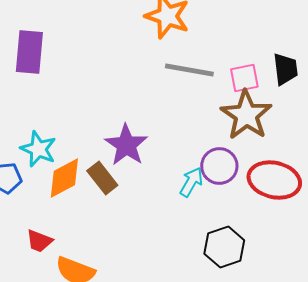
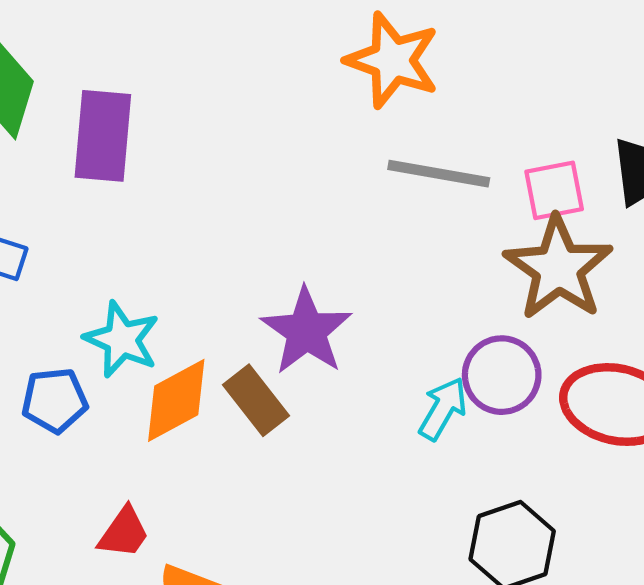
red trapezoid: (39, 241) -> (124, 533), turned -76

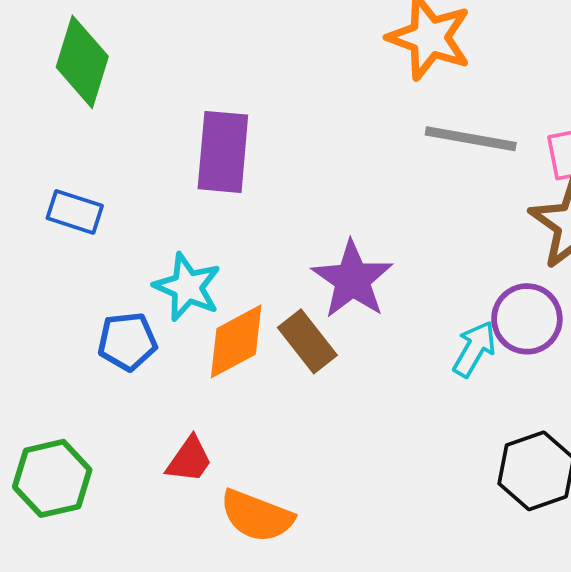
purple rectangle: (103, 136) -> (223, 152), moved

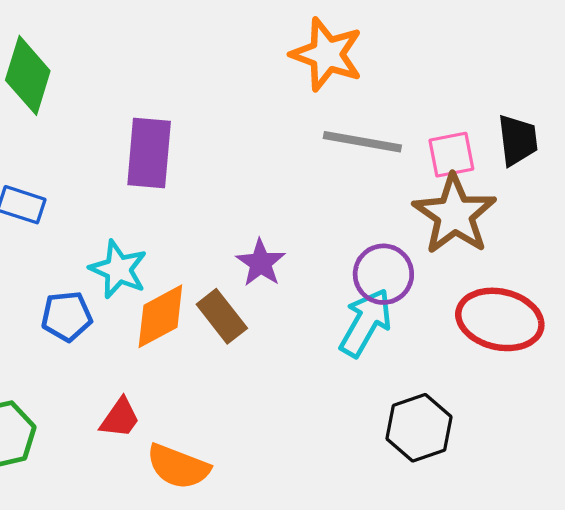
purple star: (352, 279) -> (261, 263), size x0.7
purple circle: (527, 319) -> (383, 274), moved
cyan arrow: (474, 349) -> (366, 323), size x1.4

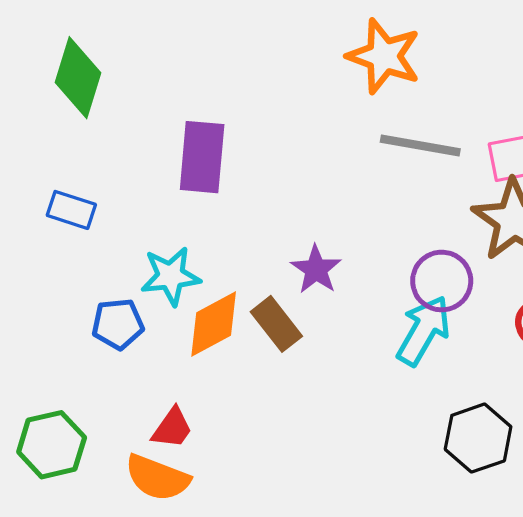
cyan star: (118, 269) -> (171, 276), turned -30
orange semicircle: (178, 467) -> (157, 478), moved

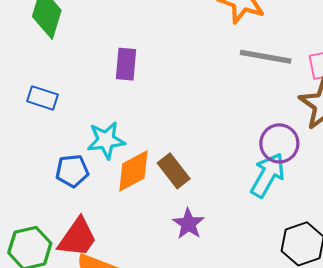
purple rectangle: (202, 157) -> (126, 64), size x0.7
purple star: (316, 269) -> (188, 224), moved
red trapezoid: (172, 428) -> (77, 237), moved, size x1.5

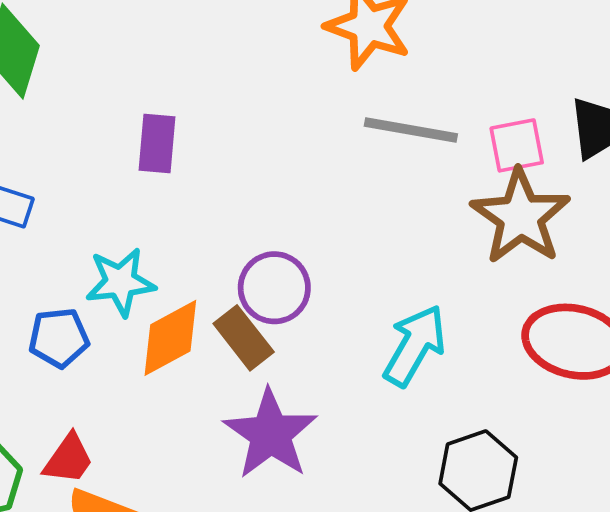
purple circle: (279, 143) -> (274, 288), moved
purple star: (188, 224) -> (270, 434), size x1.6
red trapezoid: (77, 237) -> (68, 459), size x0.7

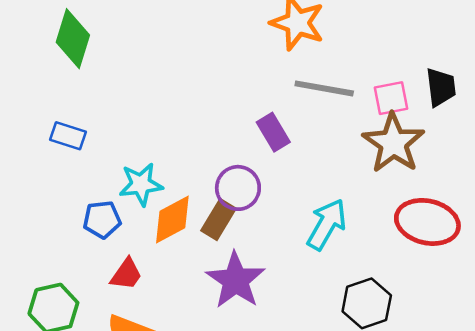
purple rectangle: (157, 143) -> (273, 132), moved, turned -36
brown rectangle: (244, 338) -> (219, 220), turned 69
red trapezoid: (68, 459) -> (126, 274), moved

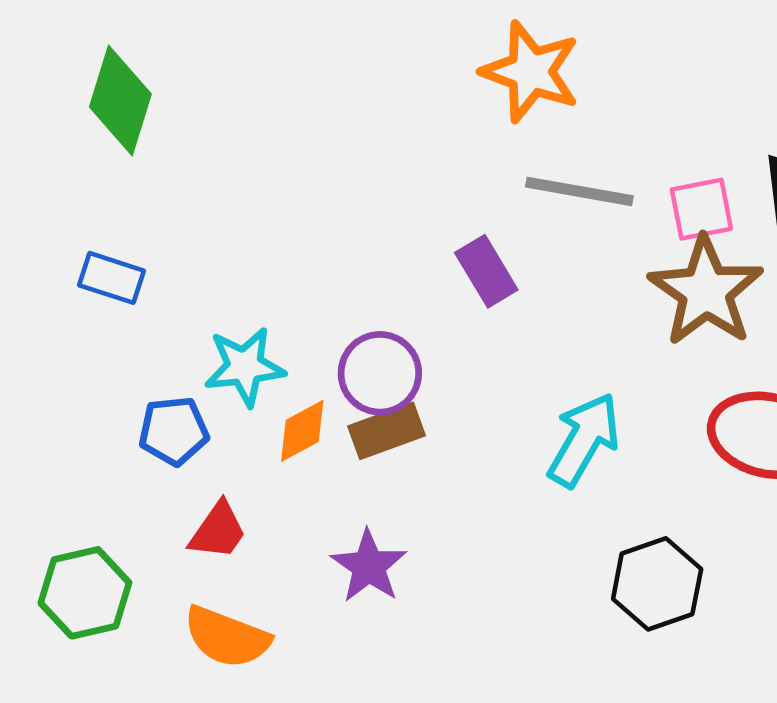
purple circle: (238, 188) -> (380, 373), moved
orange diamond: (172, 220) -> (302, 431), size x0.7
brown rectangle: (219, 220) -> (387, 431), turned 39
purple star: (236, 280) -> (369, 566), moved, size x0.7

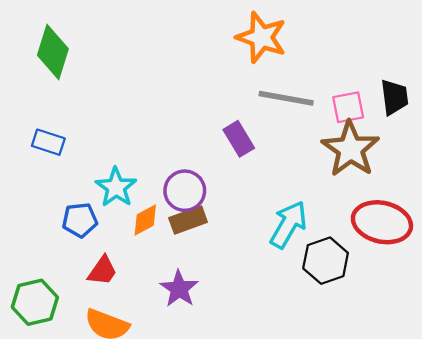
cyan star: (245, 367) -> (116, 187), turned -30
black hexagon: (657, 584) -> (326, 261), moved

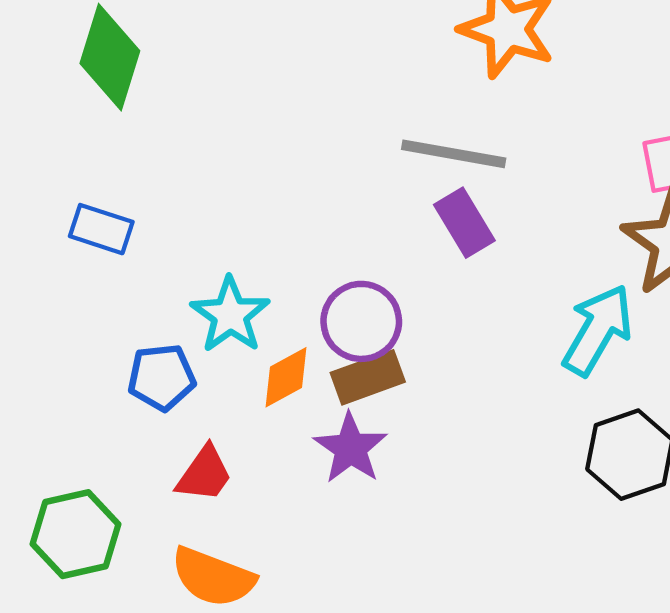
gray line: (286, 98) -> (454, 154), moved
cyan arrow: (288, 225) -> (598, 330), moved
purple star: (179, 289) -> (351, 448), moved

